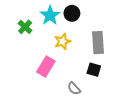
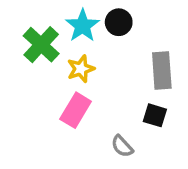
green cross: (25, 27) -> (41, 45), size x1.5
yellow star: (63, 41) -> (81, 69), moved

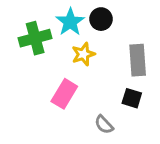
green cross: (41, 45) -> (35, 38), turned 32
yellow star: (81, 69) -> (83, 54), moved

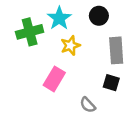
black circle: (101, 19) -> (99, 16), moved

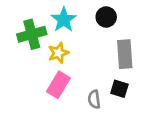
yellow star: (70, 45) -> (58, 53), moved
gray semicircle: (88, 105) -> (94, 99), moved, turned 35

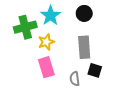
gray rectangle: (125, 54) -> (84, 47), moved
pink rectangle: (58, 85) -> (46, 67), turned -48

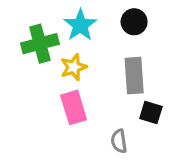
gray semicircle: (75, 79) -> (119, 141), moved

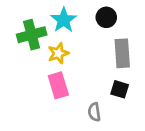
gray rectangle: (134, 76) -> (122, 53), moved

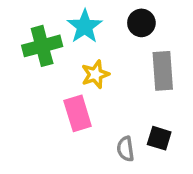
yellow star: (58, 53) -> (95, 74), moved
black square: (120, 89) -> (159, 138), moved

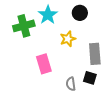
gray rectangle: (163, 71) -> (95, 54), moved
yellow star: (95, 74) -> (68, 39), moved

